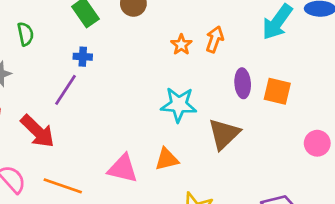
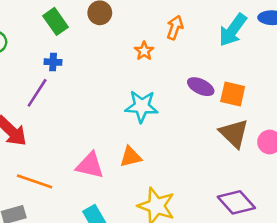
orange arrow: (215, 39) -> (175, 28), moved
purple ellipse: (243, 83) -> (201, 87), turned -60
brown triangle: (224, 134) -> (234, 133), moved, turned -32

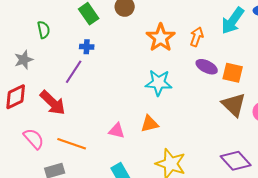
orange arrow: (175, 28) -> (197, 37), moved
orange star: (144, 51) -> (161, 38), size x1.8
pink triangle: (90, 165) -> (117, 131), size x0.7

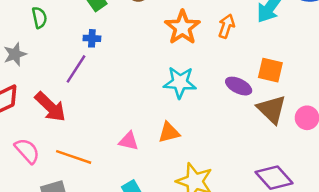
purple ellipse: (207, 67) -> (239, 86), moved

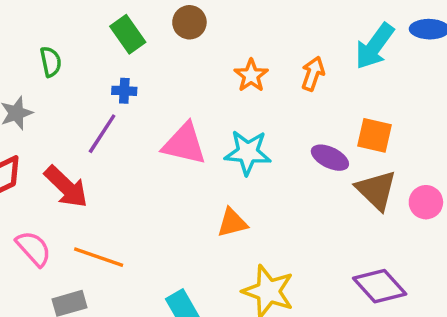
orange star: (182, 27) -> (251, 75), size x0.7
pink triangle: (129, 141) -> (184, 144), moved, size x1.6

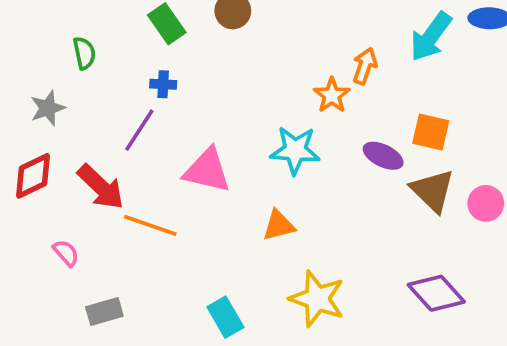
orange star: (251, 75) -> (332, 95), moved
pink triangle: (184, 144) -> (207, 170), moved
pink semicircle: (34, 248) -> (66, 253), size x0.7
orange line: (99, 257) -> (150, 225), moved

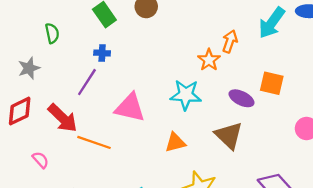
brown triangle: (433, 191) -> (229, 135), moved

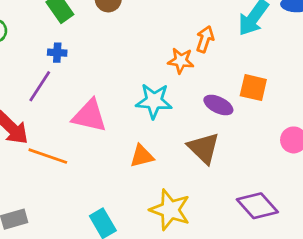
orange star: (209, 60) -> (181, 61), turned -30

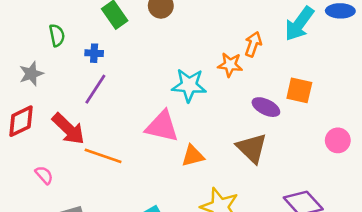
blue cross: (57, 53) -> (94, 53), moved
cyan star: (154, 101) -> (189, 85), moved
pink triangle: (89, 116) -> (162, 126), moved

